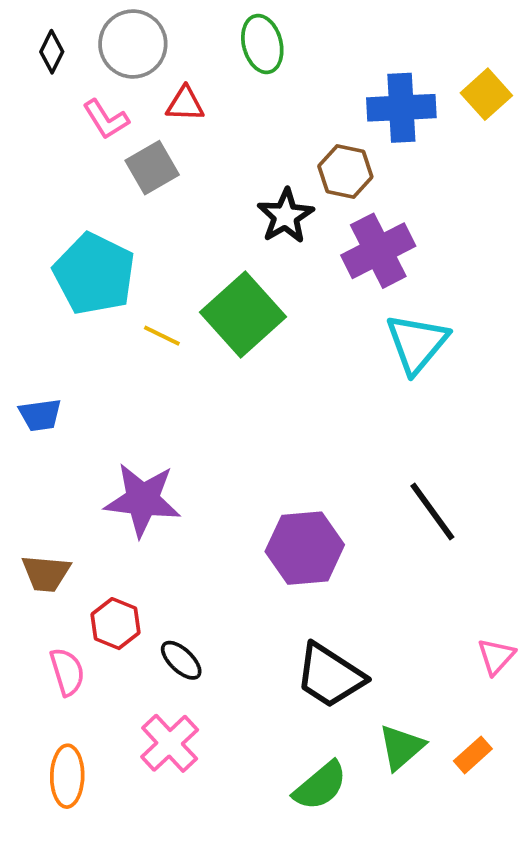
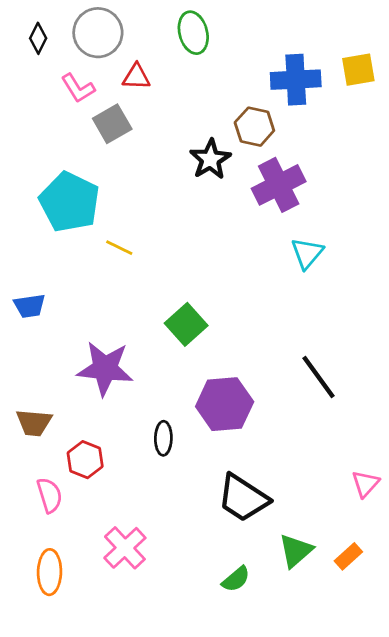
yellow square: (486, 94) -> (358, 70), turned 32
green square: (243, 314) -> (186, 324), moved, size x0.7
cyan triangle: (417, 343) -> (307, 253), size x0.7
black ellipse: (181, 660) -> (163, 438), moved, turned 48
green semicircle: (320, 786) -> (236, 579), size x0.7

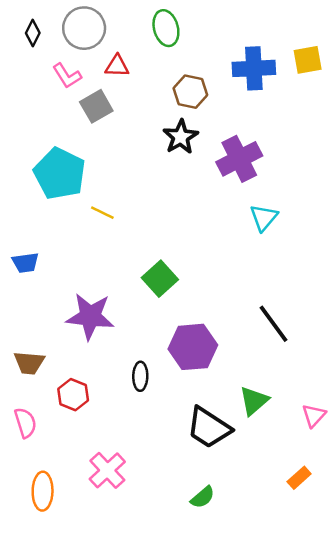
brown hexagon: (254, 127) -> (190, 92), moved
pink semicircle: (50, 495) -> (25, 423), moved
green triangle: (296, 551) -> (254, 401), moved

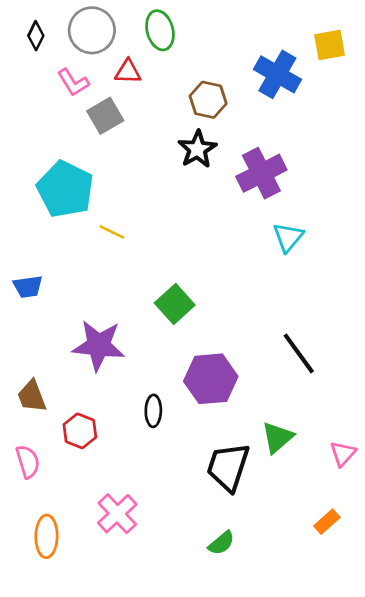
green ellipse: (166, 28) -> (160, 30), moved
yellow square: (308, 60) -> (330, 45), moved
blue cross: (254, 68) -> (277, 74), turned 33
brown trapezoid: (29, 363) -> (32, 396), turned 64
black trapezoid: (209, 428) -> (228, 467), turned 75

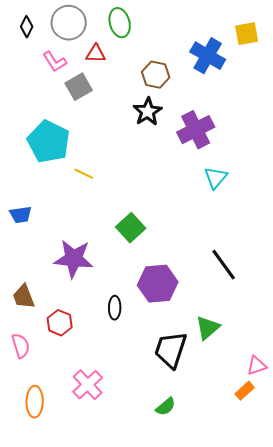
pink triangle: (343, 454) -> (257, 366), moved, turned 30

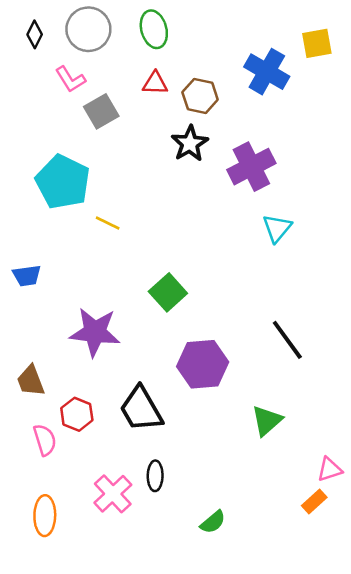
red triangle: (96, 54) -> (155, 83), moved
black ellipse: (115, 308) -> (155, 476), moved
pink semicircle: (21, 346) -> (45, 440), moved
black trapezoid: (171, 350) -> (141, 409), moved, turned -48

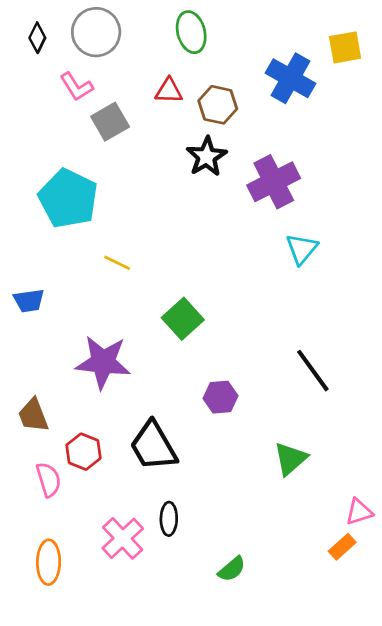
green ellipse: (154, 29) -> (191, 32), moved
yellow line: (108, 223) -> (117, 263), moved
purple hexagon: (203, 364) -> (221, 397), size x0.6

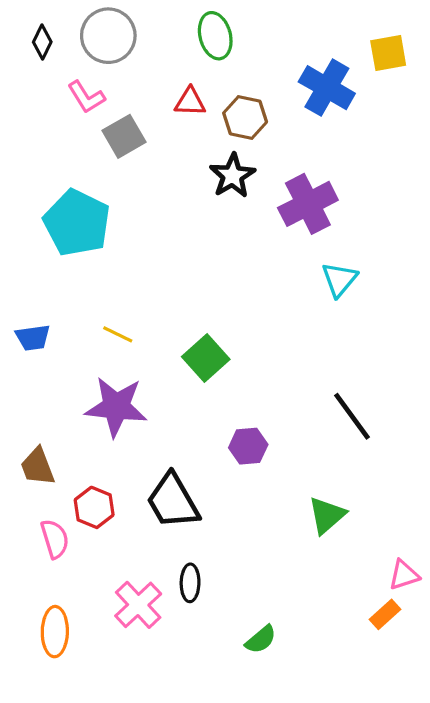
yellow line: (117, 263) -> (118, 334), moved

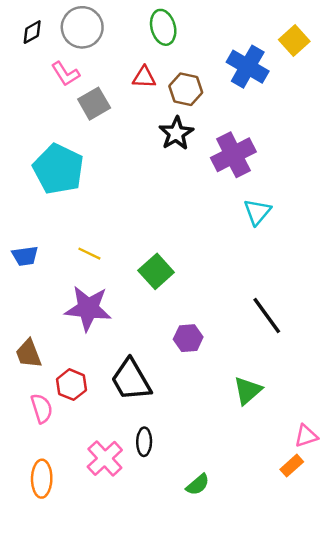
black diamond: (42, 42) -> (32, 32), turned 35
yellow square: (388, 53) -> (294, 40), turned -32

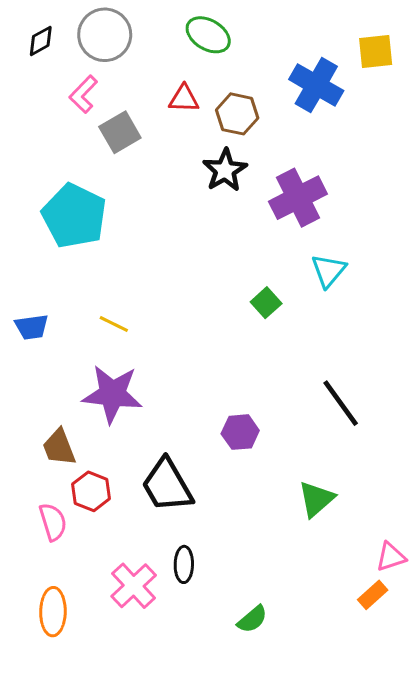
green ellipse: (163, 27) -> (208, 35), turned -44
yellow square: (294, 40) -> (376, 52), turned 36
pink L-shape: (66, 74) -> (83, 94), turned 76
green square: (156, 271) -> (266, 303), moved, size x0.7
brown trapezoid: (29, 354) -> (59, 447), moved

